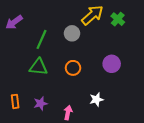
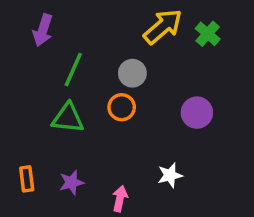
purple arrow: (14, 22) -> (43, 30), moved, turned -36
gray circle: (72, 33) -> (132, 73), moved
orange circle: (73, 68) -> (122, 107), moved

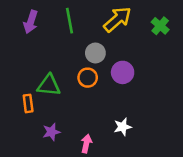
green cross: (208, 34) -> (160, 26), moved
green line: (73, 70) -> (69, 21), moved, turned -35
purple circle: (197, 113) -> (123, 72), moved
orange rectangle: (27, 179) -> (28, 103), moved

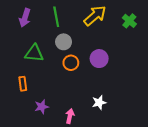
gray circle: (95, 53) -> (64, 42), moved
green triangle: (49, 85) -> (34, 53), moved

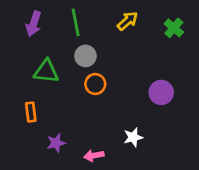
yellow arrow: (95, 16) -> (128, 21), size x0.7
purple circle: (99, 59) -> (161, 92), moved
pink arrow: (70, 116) -> (94, 156), turned -112

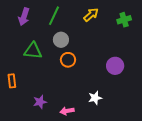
green line: (76, 22) -> (54, 16), turned 36
green cross: (174, 28) -> (124, 20), turned 32
orange rectangle: (31, 112) -> (12, 81), moved

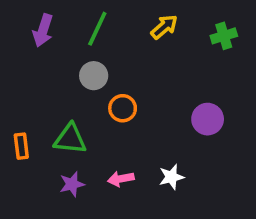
gray circle: (61, 40) -> (94, 76), moved
green triangle: (33, 51) -> (70, 139), moved
pink arrow: (67, 111) -> (121, 179), moved

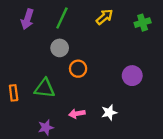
purple star: (72, 184) -> (46, 127), moved

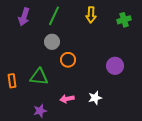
yellow arrow: (105, 17) -> (91, 15), turned 133

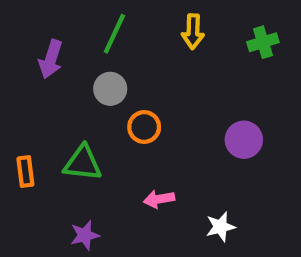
purple arrow: (24, 17) -> (51, 59), moved
white star: (95, 98) -> (220, 227), moved
pink arrow: (67, 99) -> (159, 199), moved

